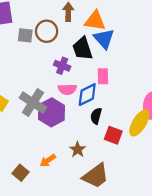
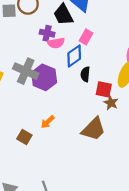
pink rectangle: (103, 76) -> (86, 37), turned 40
pink semicircle: (67, 89) -> (56, 43), moved
brown star: (78, 150) -> (111, 103), moved

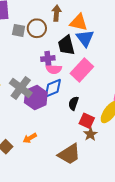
purple cross: (47, 33) -> (48, 59), turned -32
pink rectangle: (86, 37) -> (82, 70), size x1.6
blue diamond: (74, 56) -> (53, 88), moved

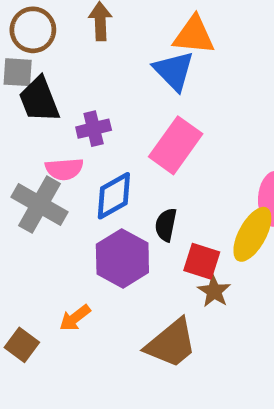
orange triangle: (79, 22) -> (194, 35), moved
brown circle: (37, 28) -> (33, 30), moved
black trapezoid: (66, 45) -> (39, 100), moved
pink semicircle: (54, 69) -> (64, 169), moved
purple hexagon: (36, 98) -> (122, 258), moved

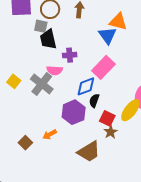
blue diamond: (114, 196) -> (86, 86), moved

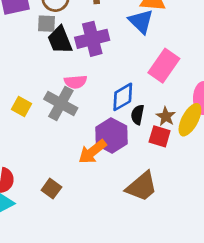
purple cross: (70, 55) -> (92, 39), moved, size x1.6
pink rectangle: (103, 67) -> (164, 66), moved
brown star: (111, 132) -> (166, 116), moved
orange arrow: (50, 134) -> (92, 152), moved, size x1.5

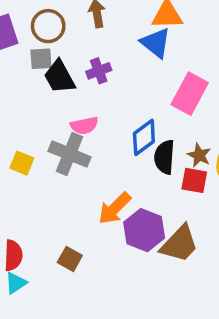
purple cross: (92, 39) -> (99, 71), size x0.6
black semicircle: (138, 115) -> (164, 157), size x1.4
purple hexagon: (111, 135) -> (144, 230), moved

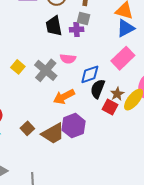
blue triangle: (156, 43) -> (126, 28), moved, turned 36
gray square: (41, 59) -> (83, 18), moved
pink semicircle: (84, 126) -> (68, 59), moved
orange arrow: (115, 208) -> (64, 97), moved
brown trapezoid: (179, 244) -> (53, 134), moved

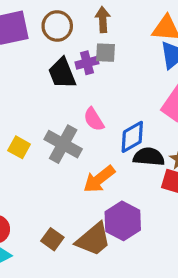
purple cross: (77, 30) -> (87, 63), moved
pink semicircle: (68, 59) -> (94, 119), turned 63
black semicircle: (98, 89) -> (149, 157), turned 84

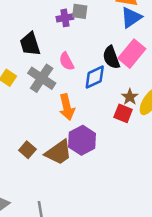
black trapezoid: (62, 73) -> (30, 44), moved
black semicircle: (149, 157) -> (111, 57), moved, turned -120
orange arrow: (99, 179) -> (67, 107), turned -70

